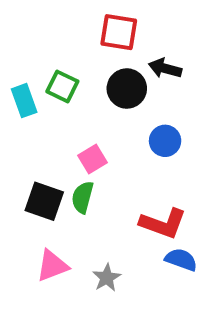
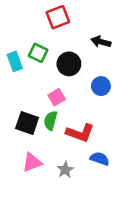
red square: (119, 32) -> (58, 17), moved, turned -30
black circle: (127, 89) -> (69, 64), moved
red L-shape: (163, 223) -> (80, 133), moved
blue semicircle: (181, 260) -> (100, 159), moved

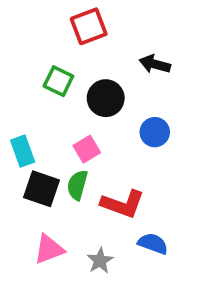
cyan rectangle: (15, 61) -> (23, 151), moved

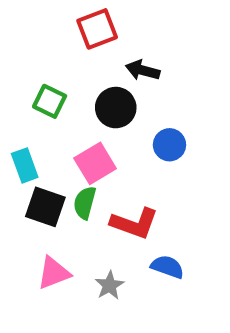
black arrow: (155, 64) -> (143, 70), moved
green square: (58, 81) -> (50, 101), moved
pink square: (87, 149) -> (95, 163), size x1.4

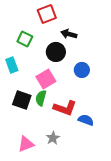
green square: (50, 101) -> (25, 39), moved
cyan rectangle: (25, 165) -> (12, 65), moved
blue semicircle: (167, 267) -> (86, 120), moved
pink triangle: (54, 273) -> (26, 144), moved

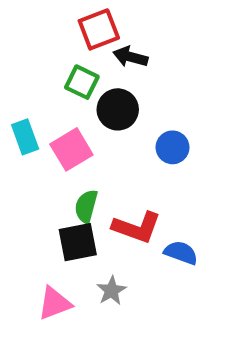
black arrow: (69, 34) -> (130, 57), moved
green square: (25, 39) -> (82, 82), moved
pink square: (46, 79) -> (71, 149), moved
black square: (22, 100) -> (78, 242), moved, turned -30

